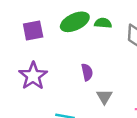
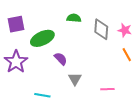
green ellipse: (75, 22) -> (42, 38), moved
purple semicircle: (87, 72) -> (61, 59), turned -32

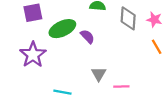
purple semicircle: (61, 59) -> (87, 37), moved
pink line: (107, 89) -> (121, 86), moved

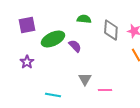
purple star: (33, 55) -> (27, 62), size x0.6

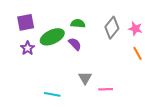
green semicircle: (84, 19) -> (78, 24), moved
gray diamond: (111, 30) -> (112, 28), turned 35
purple star: (27, 62) -> (28, 48), moved

